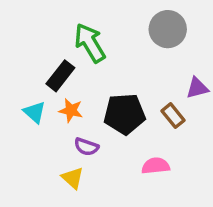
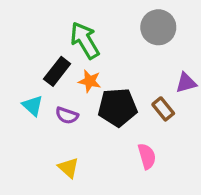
orange star: (71, 110) -> (90, 81), moved
purple semicircle: (86, 147) -> (67, 115), moved
pink semicircle: (156, 166) -> (147, 156), turned 80

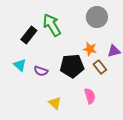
black rectangle: (57, 71) -> (29, 35), moved
orange star: (90, 81) -> (90, 49), moved
yellow triangle: (68, 168) -> (55, 103), moved

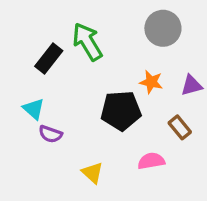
brown rectangle: (100, 67) -> (180, 127), moved
purple semicircle: (41, 71) -> (50, 134), moved
pink semicircle: (90, 96) -> (151, 161), turned -84

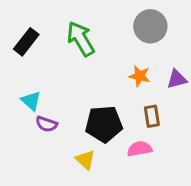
black rectangle: (49, 59) -> (26, 42), moved
black pentagon: (121, 111) -> (104, 124), moved
brown rectangle: (180, 127) -> (152, 116), moved, turned 30

